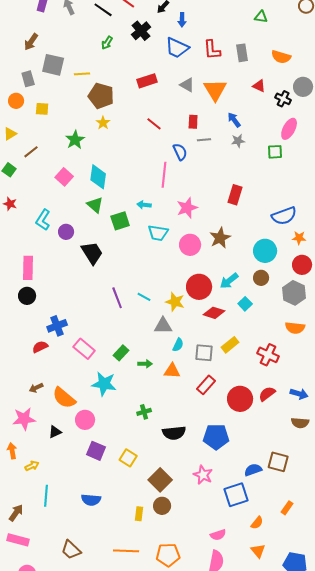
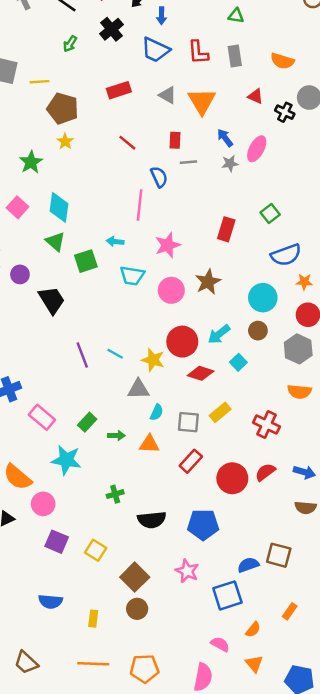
green triangle: (261, 17) -> (236, 16), moved
pink ellipse: (289, 129) -> (257, 149), moved
green square: (275, 152) -> (270, 213), moved, turned -35
yellow rectangle: (139, 514) -> (93, 619), moved
pink semicircle: (218, 535) -> (220, 644), moved, turned -133

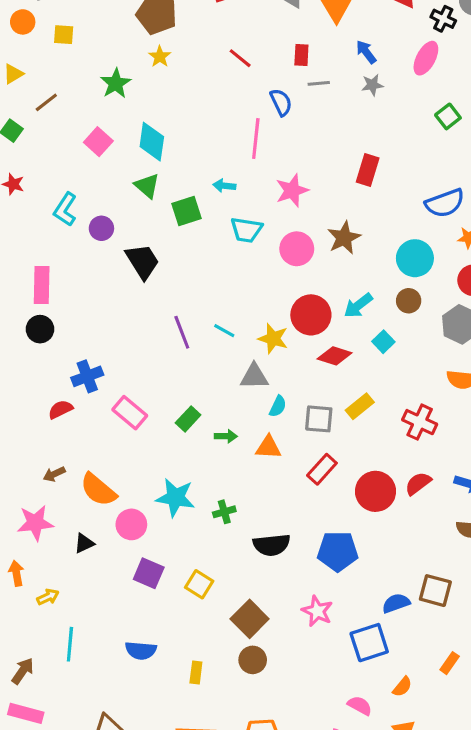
pink ellipse: (257, 149) -> (426, 58), moved
green square: (270, 213) -> (448, 116), moved
cyan star: (66, 460) -> (175, 498), moved

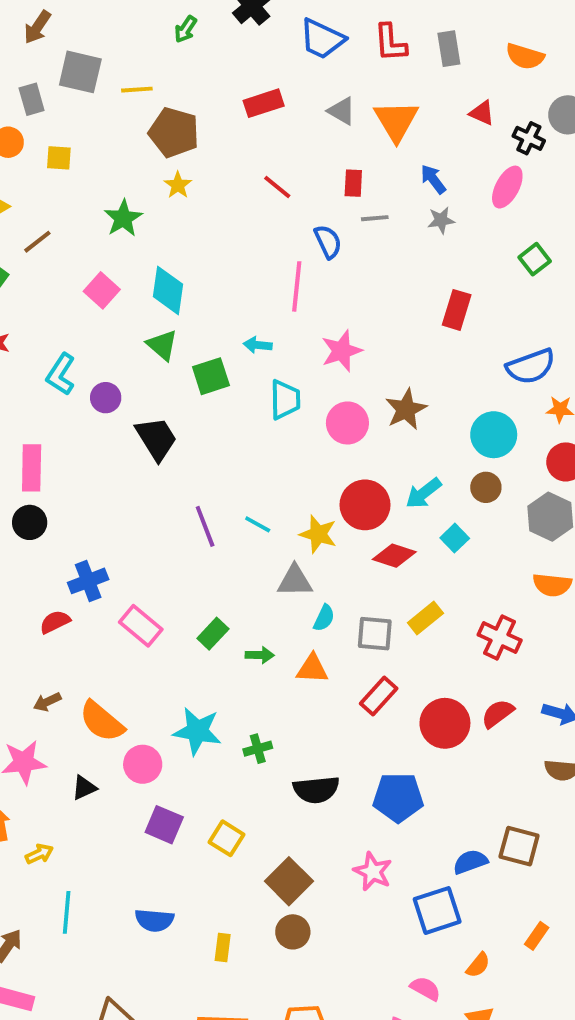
red rectangle: (368, 170) -> (457, 310), moved
cyan trapezoid: (246, 230) -> (285, 400), turned -100

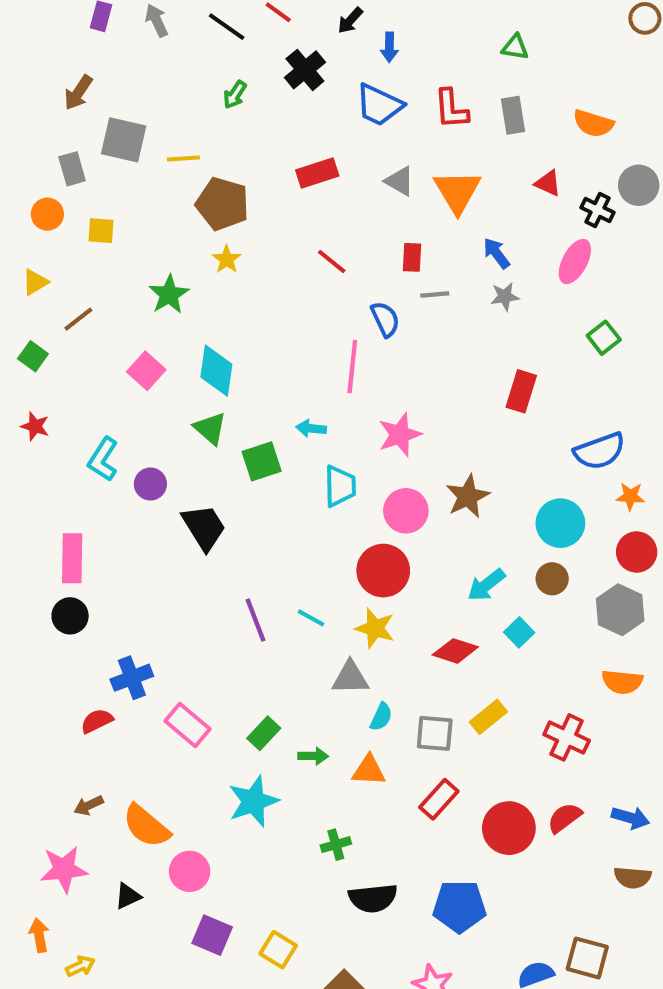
red circle: (365, 505) -> (383, 571), moved
cyan star: (197, 731) -> (253, 801), moved, turned -30
green cross: (258, 749) -> (336, 845), moved

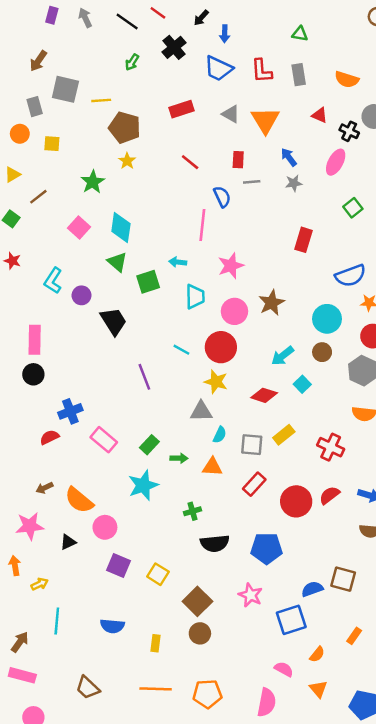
cyan line: (311, 618) -> (181, 350), moved

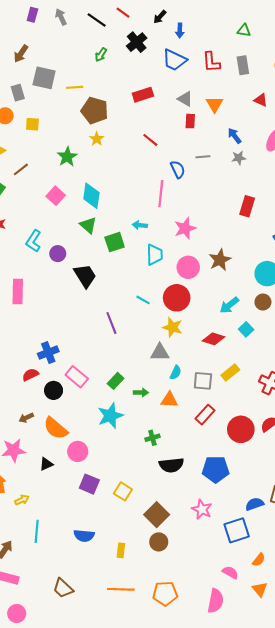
orange triangle: (265, 120) -> (215, 104), size x0.7
red rectangle: (238, 160) -> (190, 121), moved
black circle: (33, 374) -> (54, 390), moved

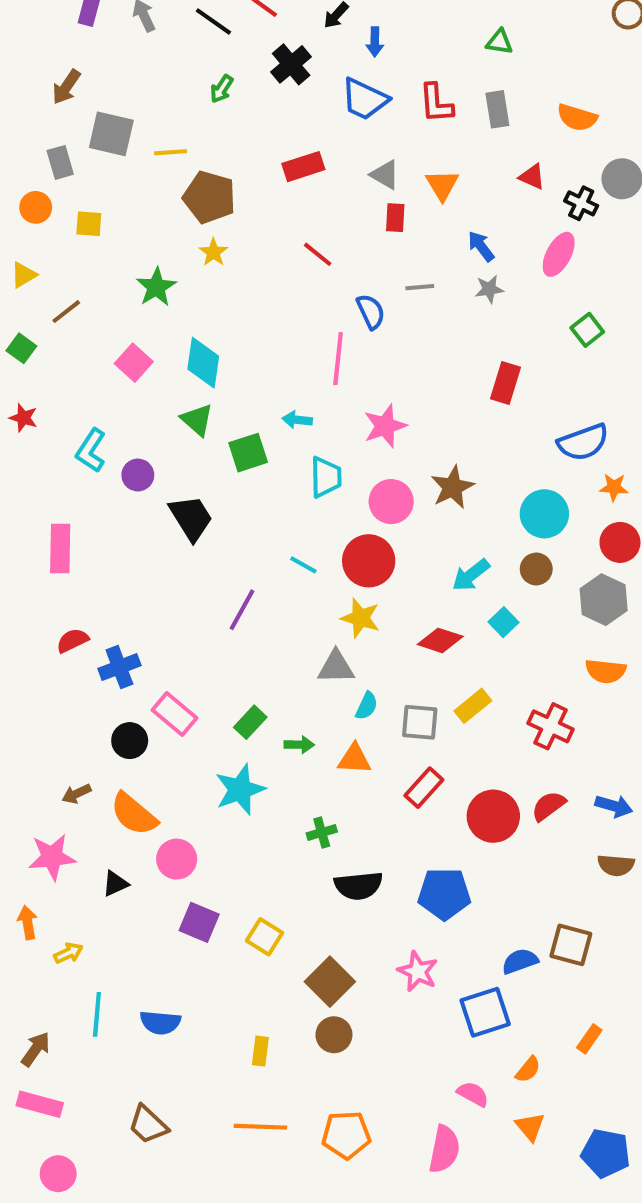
purple line: (111, 323) -> (242, 610), turned 50
red semicircle: (30, 375) -> (72, 640), moved
blue semicircle: (84, 536) -> (160, 1023), moved

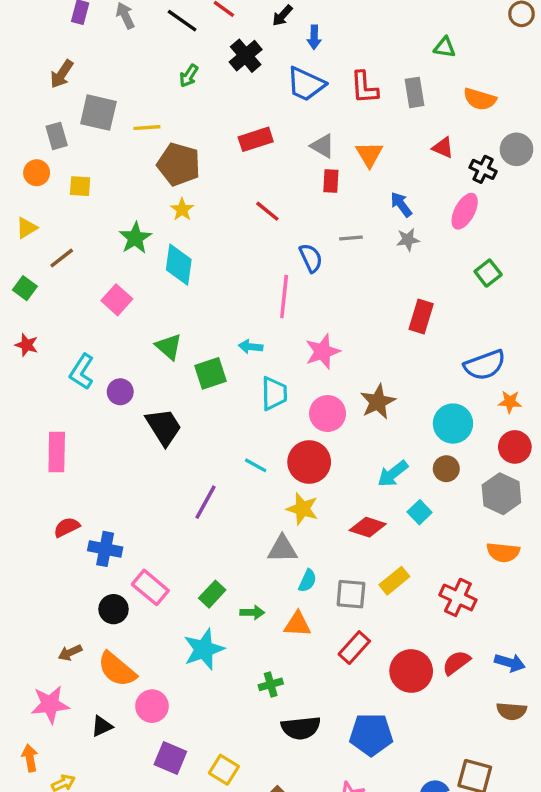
green triangle: (499, 42) -> (445, 47), moved
cyan diamond: (203, 363) -> (179, 265), moved
blue cross: (119, 667) -> (105, 549), turned 32

